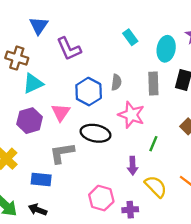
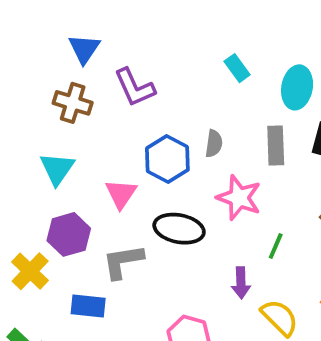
brown cross: (17, 58) -> (73, 103), moved
cyan triangle: (33, 83) -> (57, 169), moved, turned -30
purple hexagon: (30, 121) -> (69, 234), moved

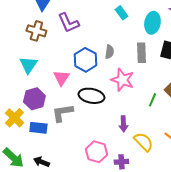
green line: (276, 246) -> (152, 100), moved
blue rectangle: (88, 306) -> (38, 128), moved

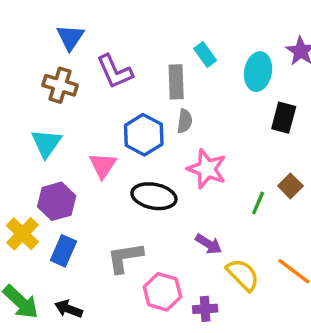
gray rectangle: (141, 53) -> (176, 82), moved
gray L-shape: (62, 113) -> (125, 258), moved
purple arrow: (123, 124) -> (209, 244), turned -56
blue rectangle: (38, 128) -> (63, 251), turned -72

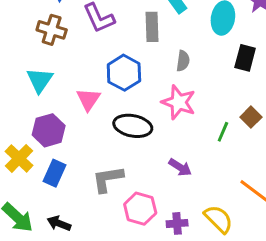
gray semicircle: (185, 121) -> (183, 61), moved
yellow semicircle: (243, 275) -> (218, 219), moved

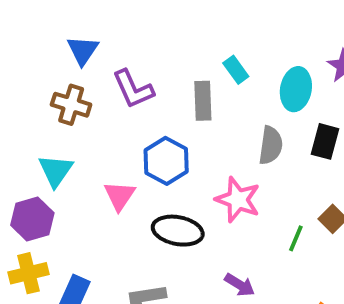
gray semicircle: (183, 61) -> (271, 145), moved, size x1.4
purple hexagon: (49, 130) -> (32, 219), moved
yellow cross: (19, 158) -> (28, 273), turned 32

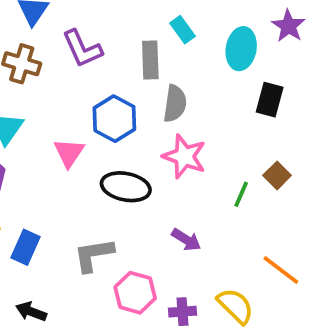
gray semicircle: (271, 145) -> (175, 103), moved

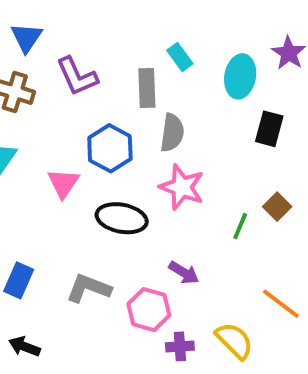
gray L-shape: (94, 255) -> (89, 288), turned 30
pink hexagon: (135, 293) -> (149, 310), moved

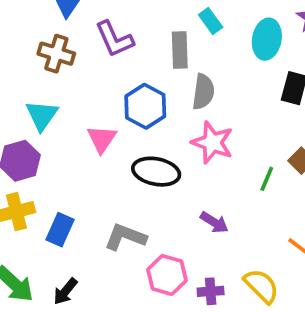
pink hexagon: (149, 310) -> (167, 275), moved
black arrow: (24, 346) -> (65, 291), turned -72

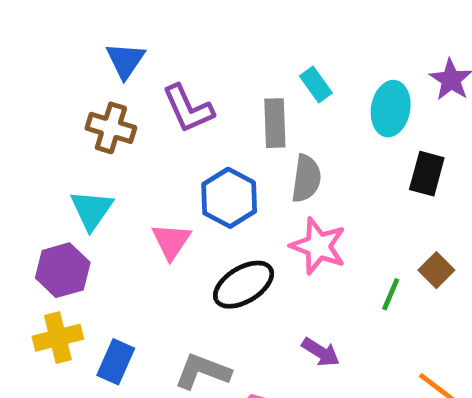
black ellipse: (156, 172) -> (244, 285), turned -42

